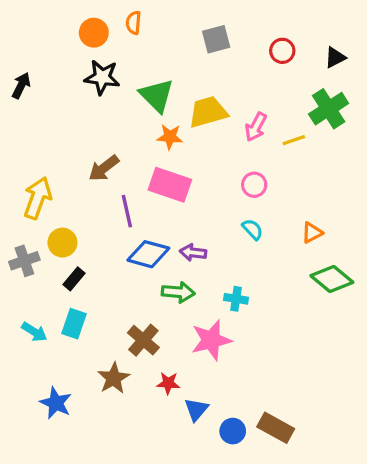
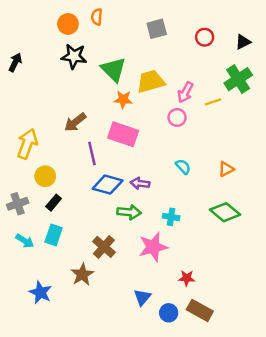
pink circle: (254, 185) -> (177, 117), moved
gray cross: (24, 261) -> (18, 204), moved
green diamond: (332, 279) -> (225, 212), moved
red star: (168, 383) -> (187, 278), moved

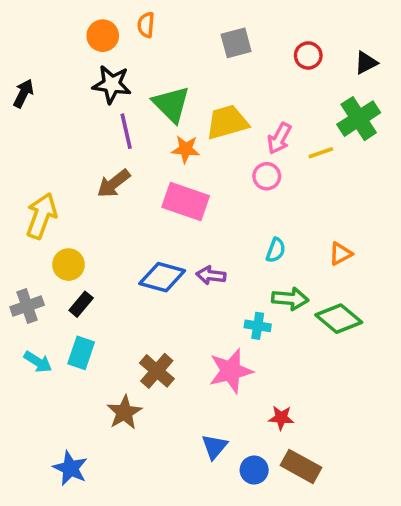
purple line: (92, 153) -> (126, 131), moved
cyan semicircle: (183, 167) -> (276, 250), turned 63
green arrow: (129, 212) -> (290, 299), moved
blue star: (40, 292) -> (70, 468), moved

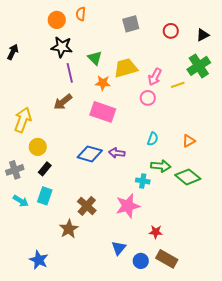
green triangle: (171, 104) -> (95, 58), size x0.7

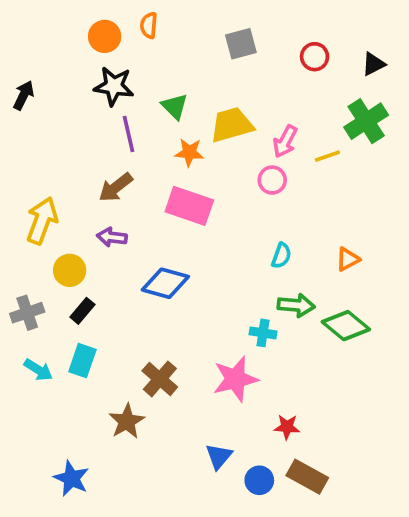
purple arrow: (117, 153) -> (112, 237), moved

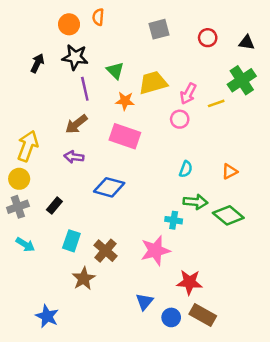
black triangle: (373, 64) -> (247, 43), turned 35
black arrow: (24, 95) -> (37, 63), moved
yellow circle: (70, 270) -> (19, 179), moved
cyan rectangle: (82, 361) -> (71, 241), moved
red star: (287, 427) -> (189, 282), size x1.5

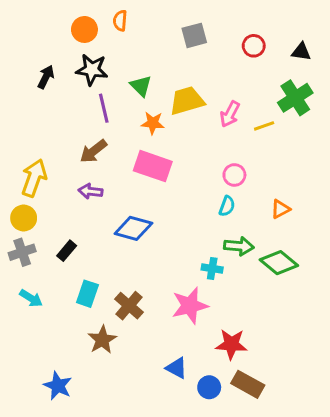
pink circle: (180, 119) -> (234, 175), moved
blue triangle: (144, 302) -> (177, 368), turned -42

